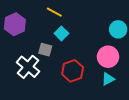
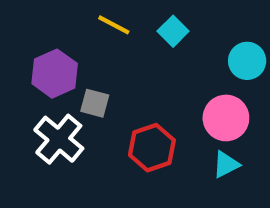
purple hexagon: (15, 24) -> (55, 74), moved
cyan square: (61, 33) -> (173, 31), moved

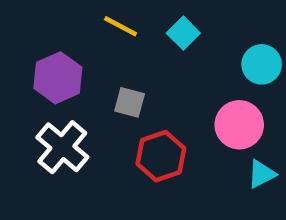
gray square: (95, 103) -> (130, 102), moved
cyan triangle: (226, 165) -> (262, 174), moved

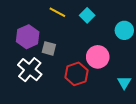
gray square: (130, 102) -> (49, 48), moved
pink circle: (239, 125) -> (98, 57), moved
cyan triangle: (262, 174) -> (124, 82), turned -32

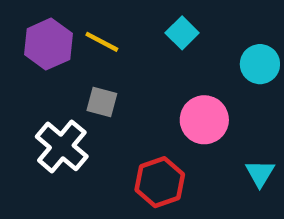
yellow line: (57, 12) -> (102, 42), moved
purple hexagon: (28, 37) -> (48, 44), moved
red hexagon: (76, 74) -> (160, 182), moved

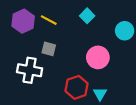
white cross: (62, 146) -> (30, 70), turned -30
cyan triangle: (260, 173) -> (100, 94), moved

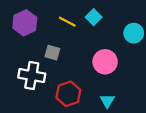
yellow line: (49, 20) -> (67, 22), moved
red hexagon: (77, 87) -> (68, 94), moved

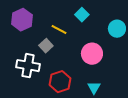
yellow line: (67, 22) -> (59, 30), moved
gray square: (52, 53) -> (46, 46), turned 32

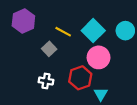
cyan square: (82, 15) -> (93, 31), moved, size x1.5
white cross: (28, 66) -> (46, 81), moved, size x0.6
red hexagon: (60, 82) -> (80, 78), moved

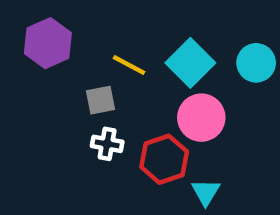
gray square: (49, 49) -> (101, 100), turned 32
white cross: (46, 81) -> (107, 144), moved

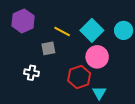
white cross: (107, 144) -> (32, 73), moved

